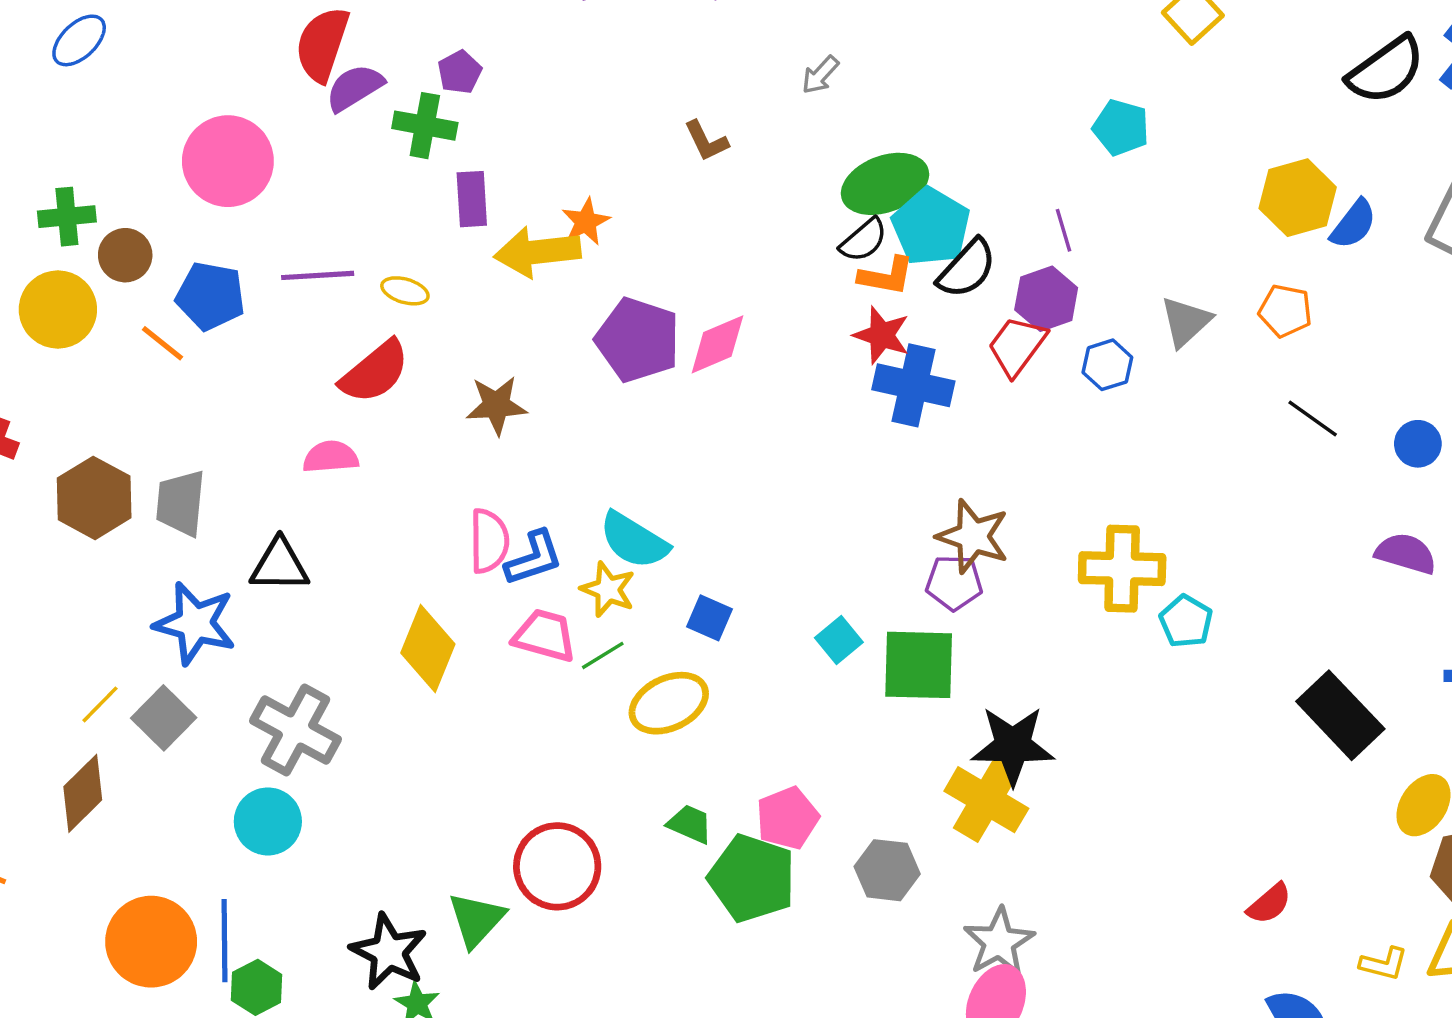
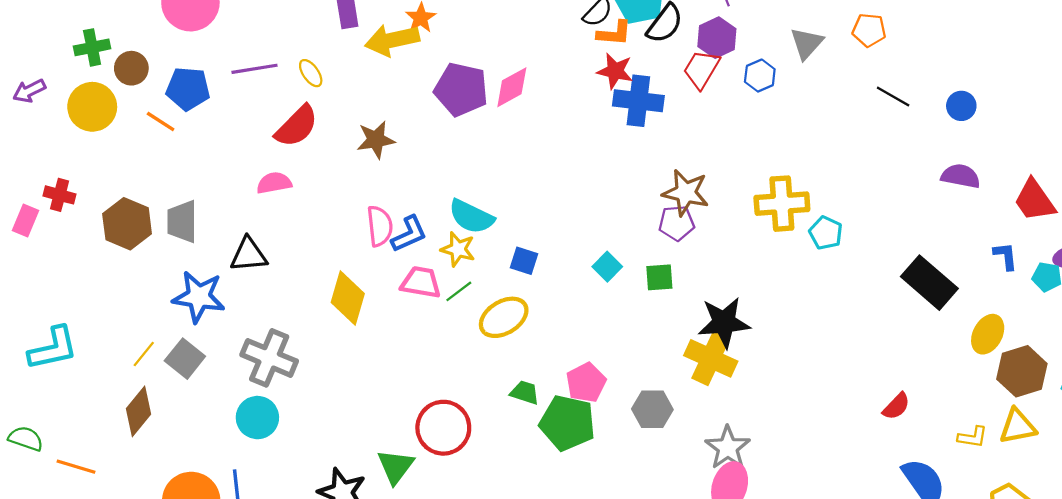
yellow ellipse: (405, 291) -> (311, 73), turned 44
green square: (919, 665) -> (659, 277), size x0.6

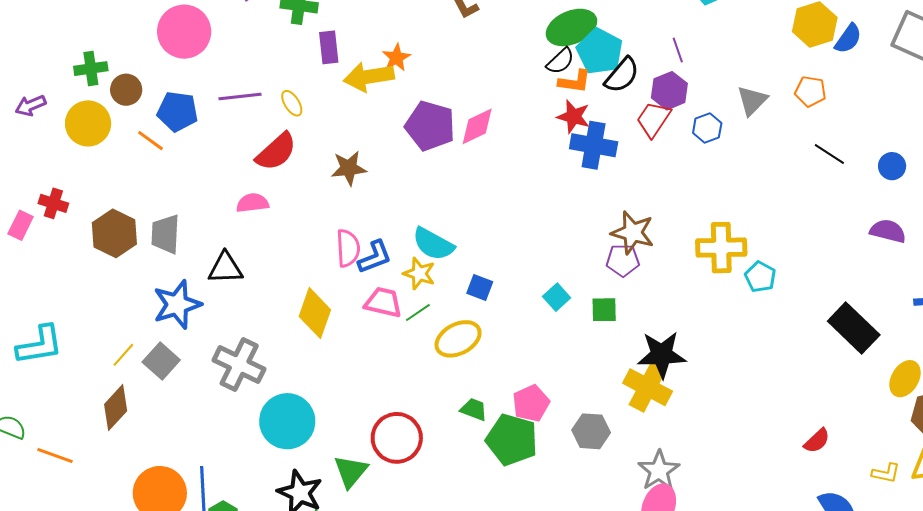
blue star: (199, 297) -> (177, 305), turned -30
cyan circle: (257, 418) -> (287, 421), moved, size x1.4

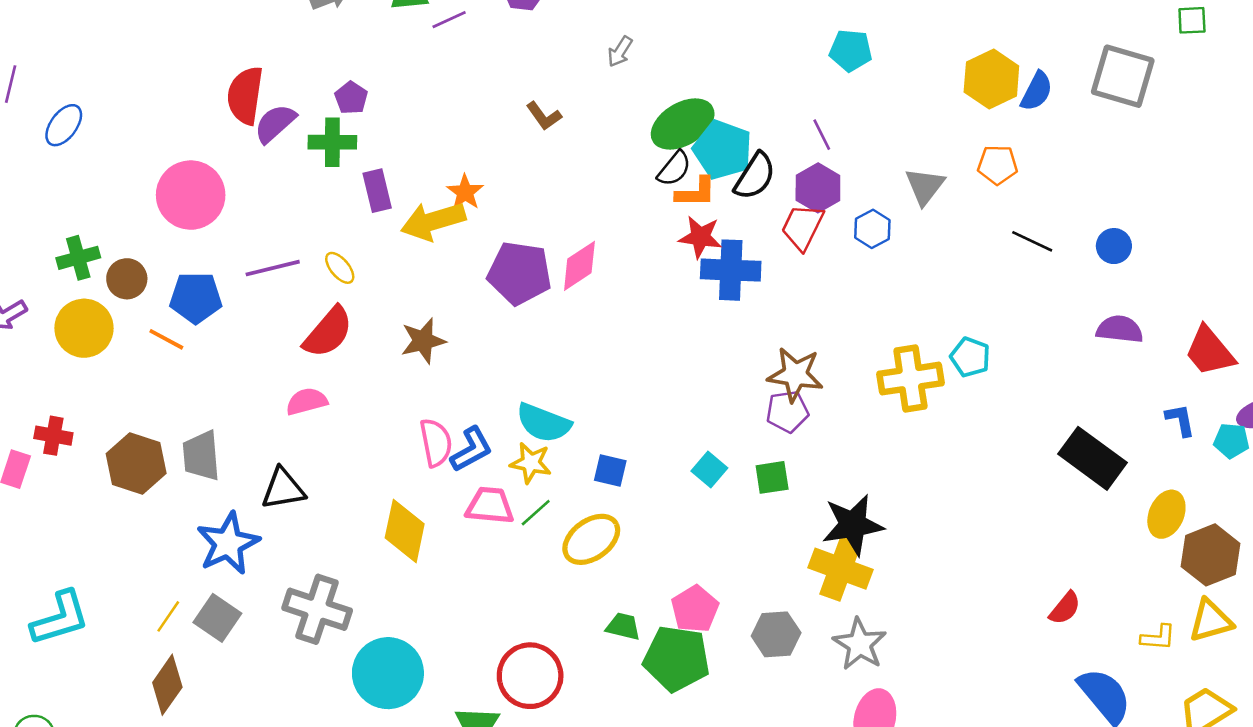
cyan pentagon: (760, 277) -> (970, 357), moved
gray star: (659, 471) -> (860, 644), moved

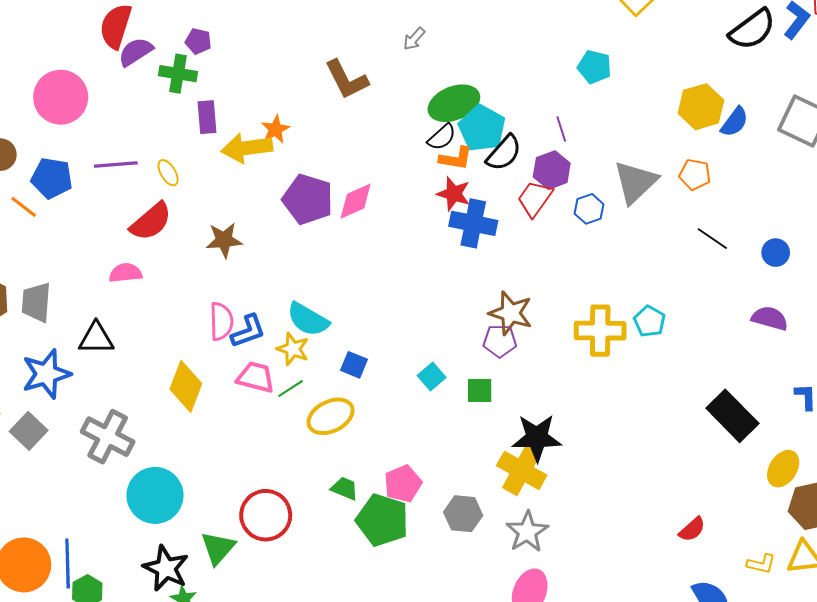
purple pentagon: (351, 98) -> (198, 41), turned -30
brown L-shape: (544, 116) -> (347, 80), size x1.6
gray triangle: (925, 186) -> (635, 182), size x1.4

